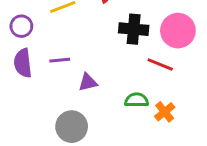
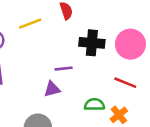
purple line: (60, 60) -> (64, 69), moved
red line: (160, 65) -> (125, 83), moved

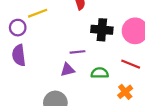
yellow line: (30, 24) -> (38, 13), moved
green semicircle: (94, 105) -> (100, 73), moved

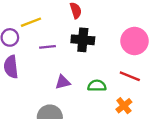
black cross: (102, 30) -> (83, 40), moved
purple line: (78, 52) -> (47, 47), moved

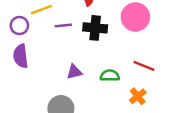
pink circle: (135, 41) -> (135, 17), moved
purple line: (47, 47) -> (63, 26), moved

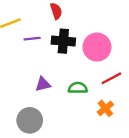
pink circle: (135, 17) -> (97, 47), moved
red line: (144, 66) -> (111, 78), turned -50

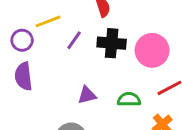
purple line: (32, 39) -> (74, 40), turned -49

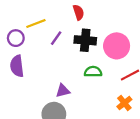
purple triangle: (87, 95) -> (63, 91), moved
green semicircle: (129, 99) -> (93, 72), moved

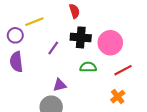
purple line: (56, 38) -> (53, 48), moved

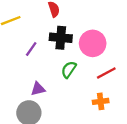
green semicircle: (88, 67) -> (69, 70), turned -56
orange cross: (118, 97) -> (101, 101), turned 32

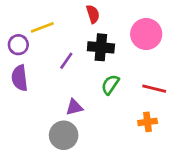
pink circle: (93, 43) -> (146, 34), moved
red line: (106, 73) -> (154, 89), turned 42

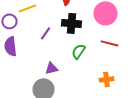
red line: (154, 89) -> (110, 43), moved

